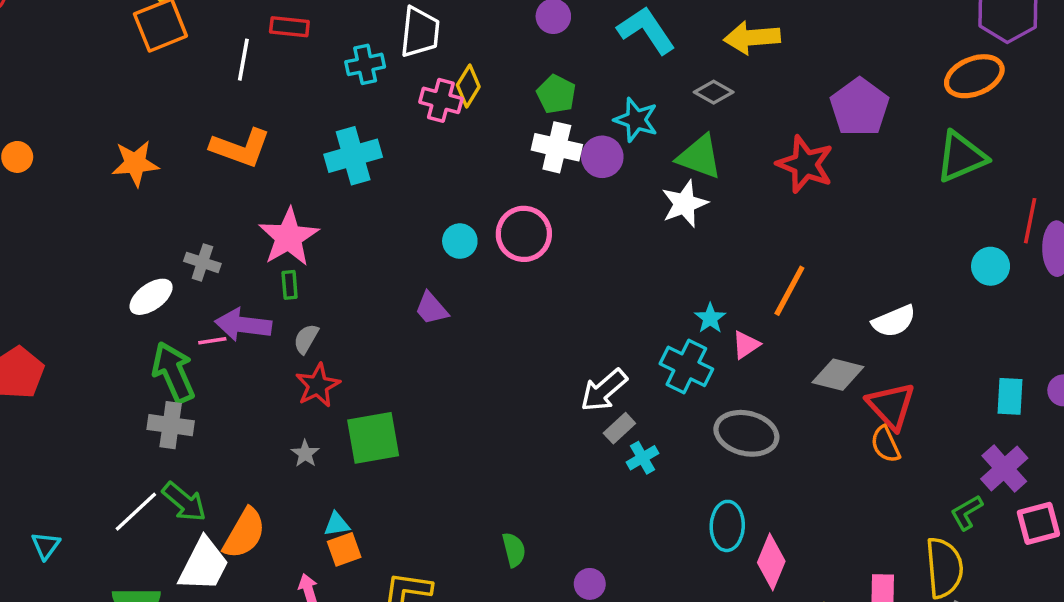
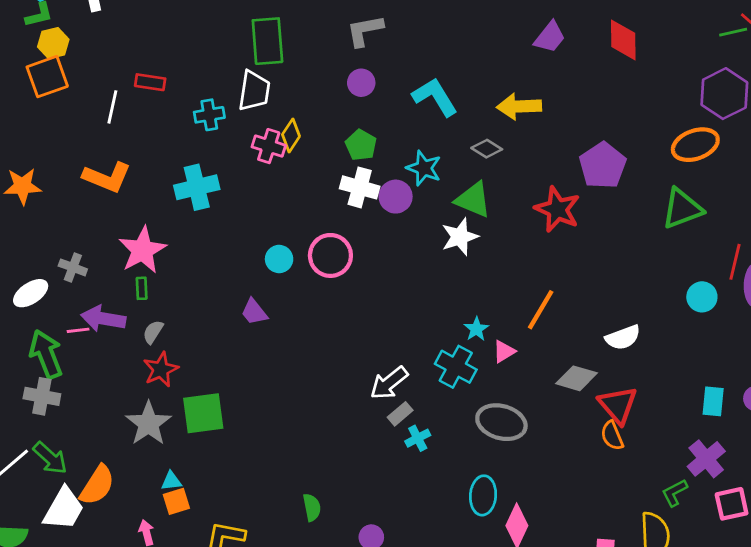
gray star: (305, 454) -> (148, 424), size x2.0

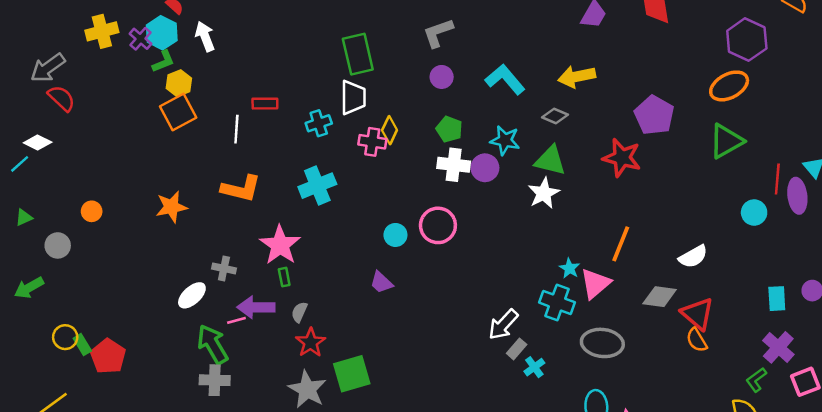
pink triangle: (504, 352) -> (595, 284), size x1.6

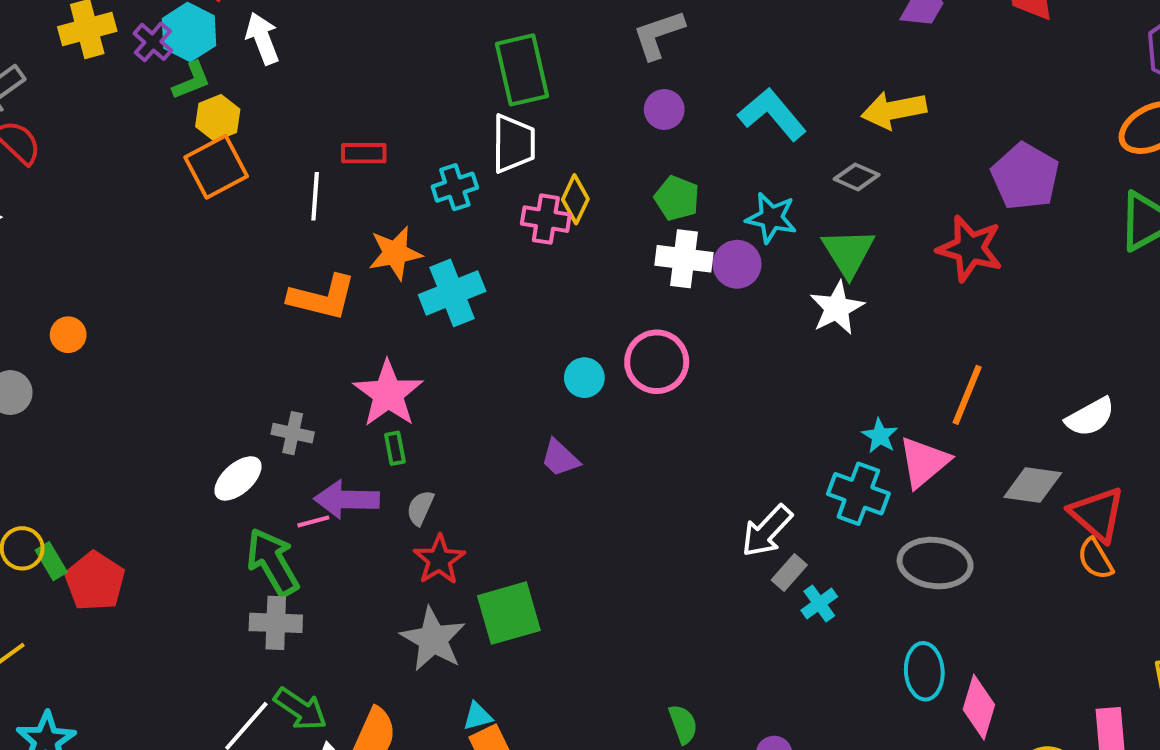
green triangle: (550, 161) -> (848, 253), turned 44
orange star: (171, 207) -> (395, 253), moved

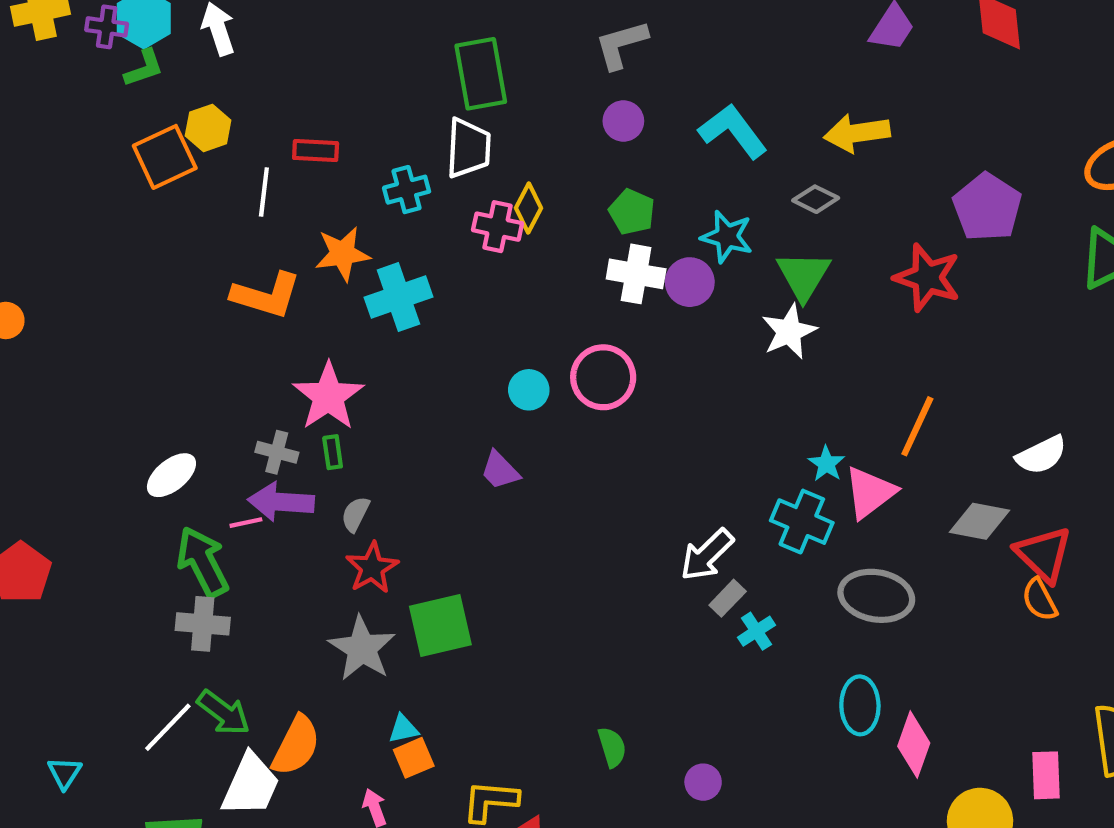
purple cross: (153, 42) -> (107, 27), turned -36
yellow hexagon: (218, 118) -> (208, 128), moved
gray cross: (293, 433) -> (277, 452), moved

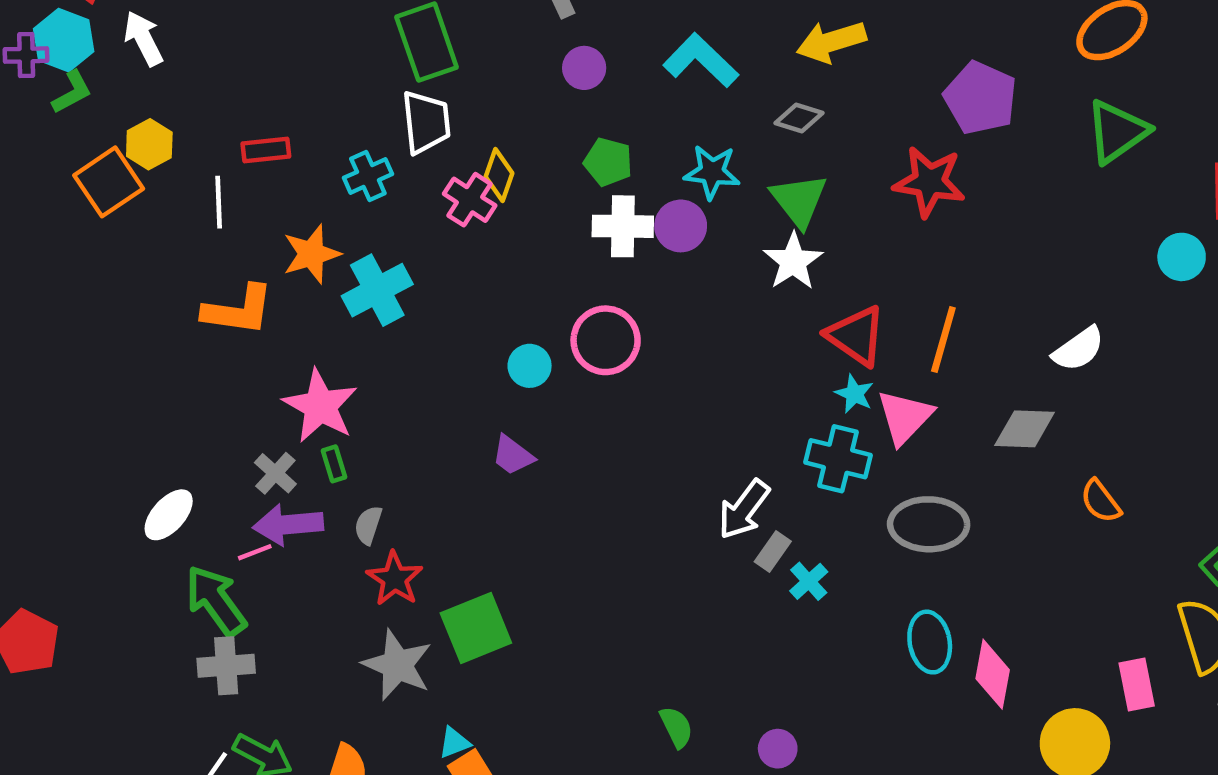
pink cross: (498, 227) -> (470, 200), turned 30
gray cross: (277, 452) -> (275, 473), turned 36
red triangle: (1044, 554) -> (856, 336), moved

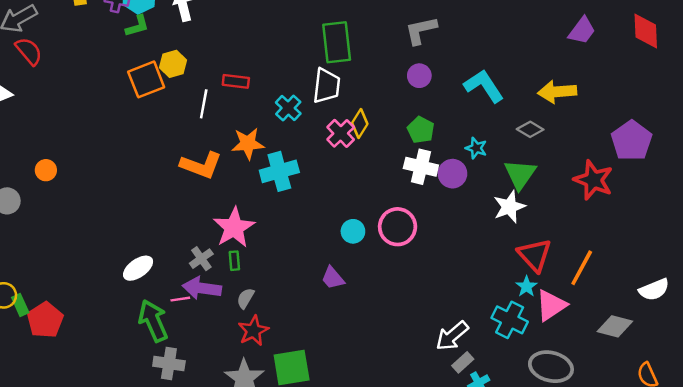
cyan star: (712, 172) -> (476, 148), size x0.7
cyan cross: (368, 176) -> (288, 108), turned -35
gray cross: (226, 666) -> (169, 364), moved

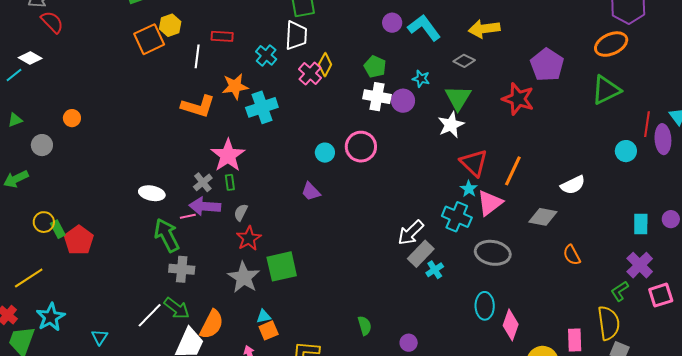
purple circle: (419, 76) -> (392, 23), moved
white ellipse: (138, 268) -> (152, 193), turned 50
gray rectangle: (463, 362) -> (421, 254), size x1.5

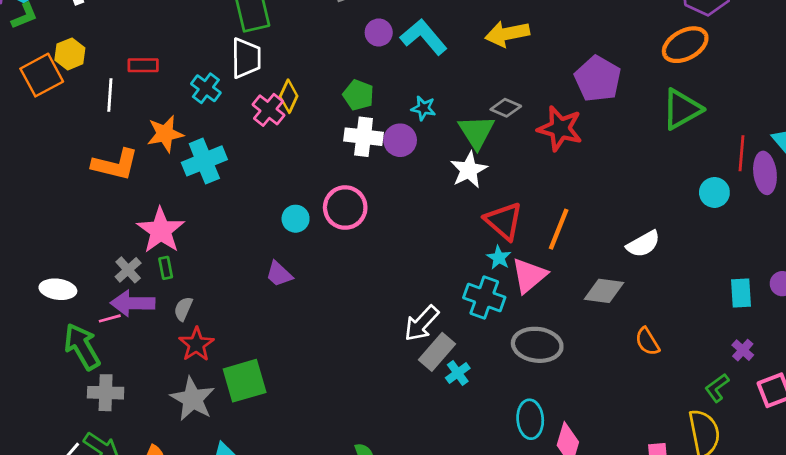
gray diamond: (464, 61) -> (506, 108), moved
purple cross: (640, 265) -> (743, 350), size x0.6

